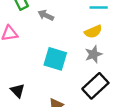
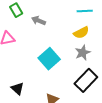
cyan square: (55, 59) -> (49, 59), turned 35

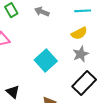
gray arrow: (39, 21) -> (42, 12), moved

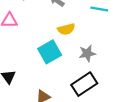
yellow semicircle: (79, 33) -> (66, 29), moved

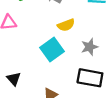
black rectangle: (84, 84) -> (90, 78), turned 50

